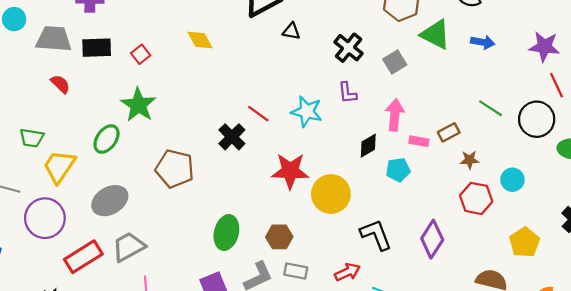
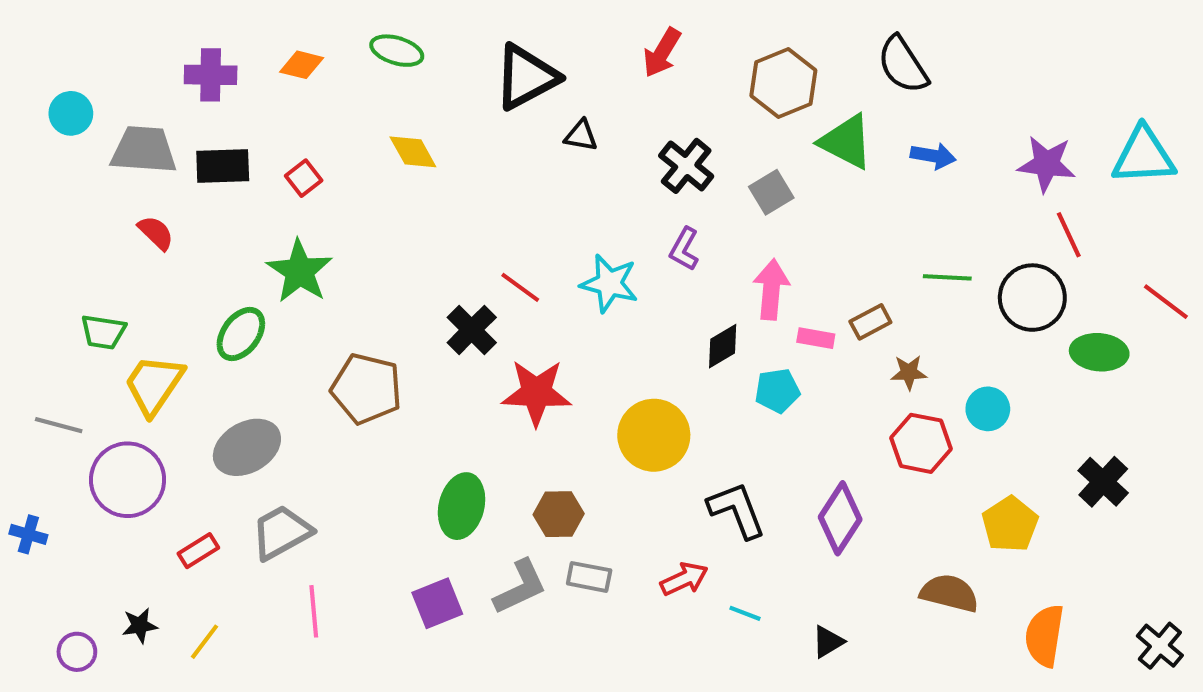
purple L-shape: (347, 93) -> (684, 249), turned 35
green line: (490, 108) -> (947, 277), turned -30
red star: (290, 171) -> (536, 393), moved
red rectangle: (83, 257) -> (198, 551), size x0.6

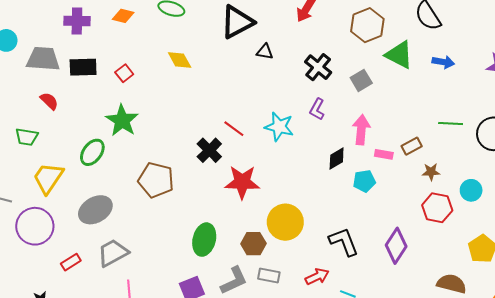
green trapezoid: (103, 332) -> (27, 137), moved
yellow circle: (654, 435) -> (285, 222), moved

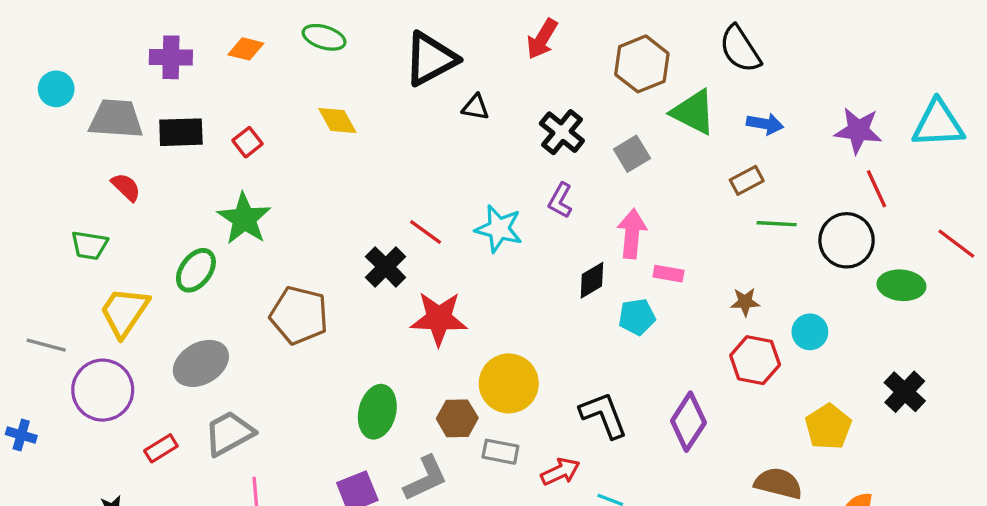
brown rectangle: (412, 146) -> (747, 180), moved
gray rectangle: (269, 275) -> (500, 452), moved

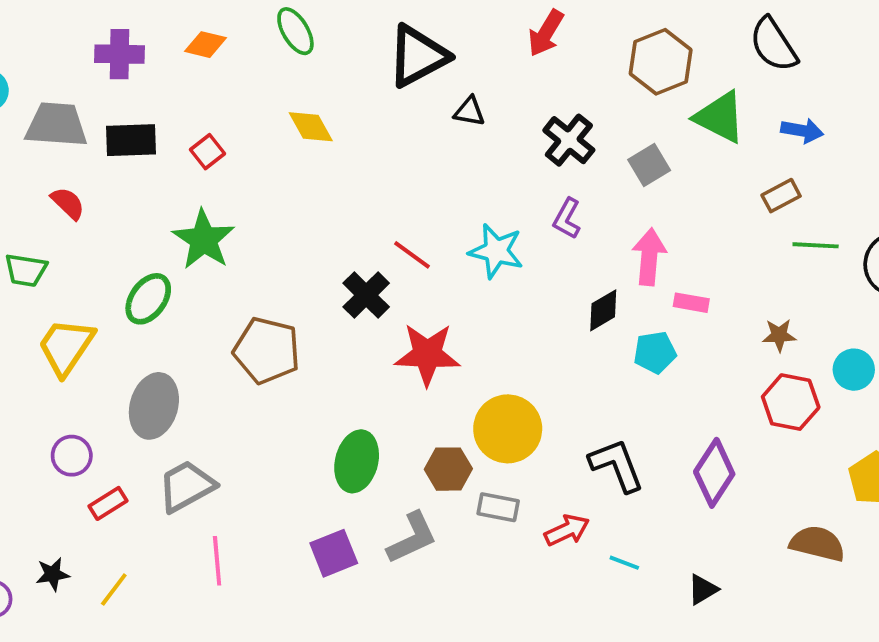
green ellipse: (324, 37) -> (295, 31), turned 42
gray ellipse: (201, 363) -> (154, 406), turned -44
purple circle: (103, 390) -> (72, 456), moved, size x0.6

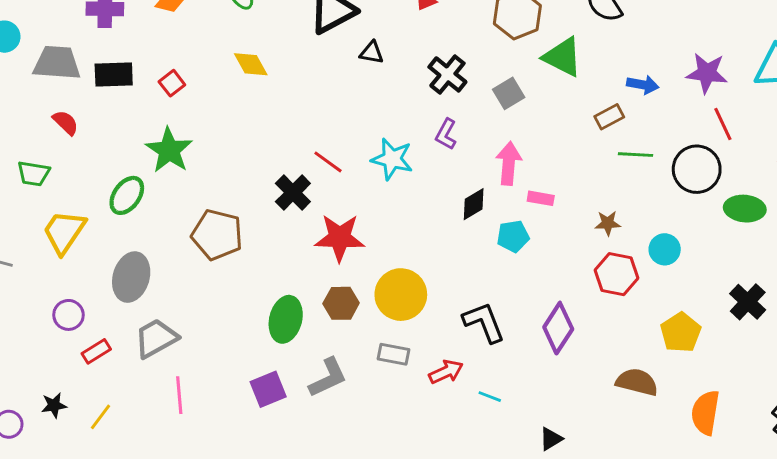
blue arrow: (802, 131) -> (643, 85), moved
brown hexagon: (448, 469) -> (341, 303), moved
black triangle: (703, 589) -> (551, 439), moved

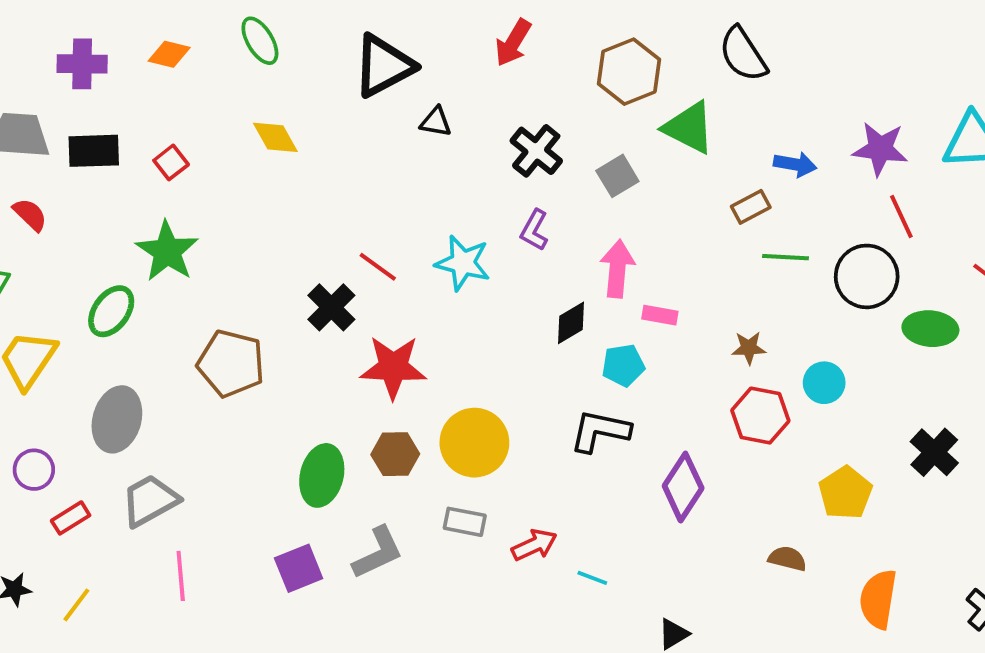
black L-shape: (484, 322) -> (600, 431), moved, turned -57
brown semicircle: (637, 382) -> (787, 559), size x0.7

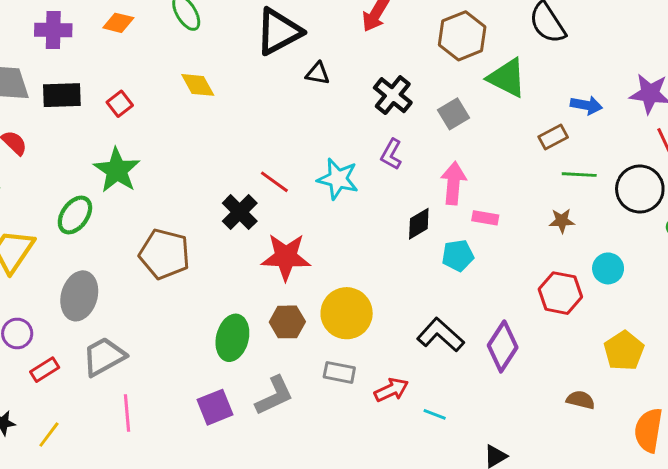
brown star: (749, 348) -> (562, 221), moved
black L-shape: (600, 431) -> (440, 335), moved, turned 30

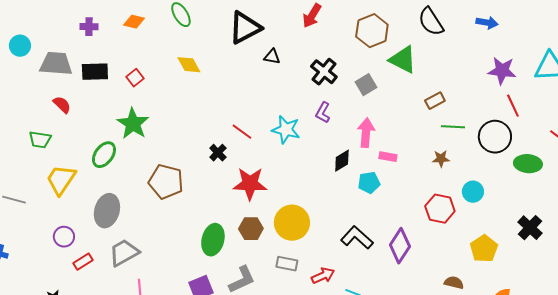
purple cross: (53, 30) -> (89, 27), size x0.7
blue arrow: (586, 105) -> (487, 23), moved
black cross: (240, 212) -> (218, 153), size x0.7

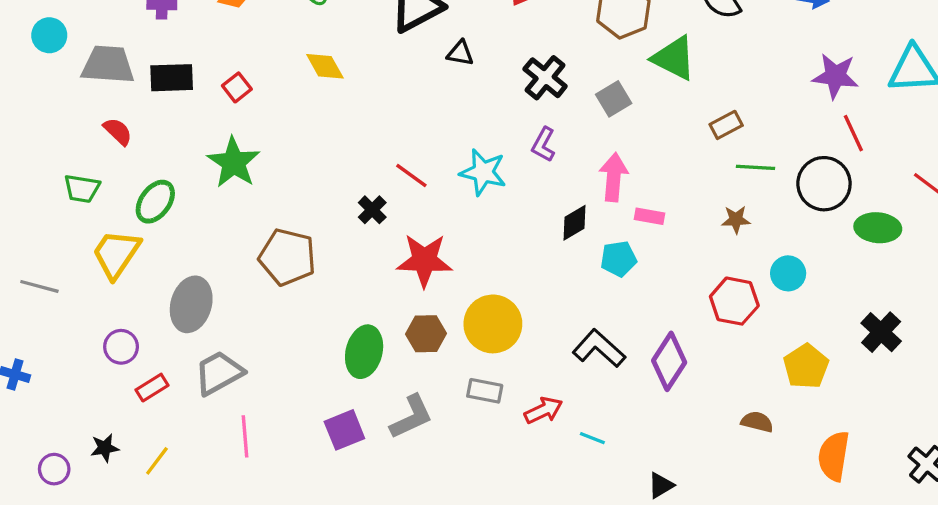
green ellipse: (104, 155) -> (155, 202), moved

